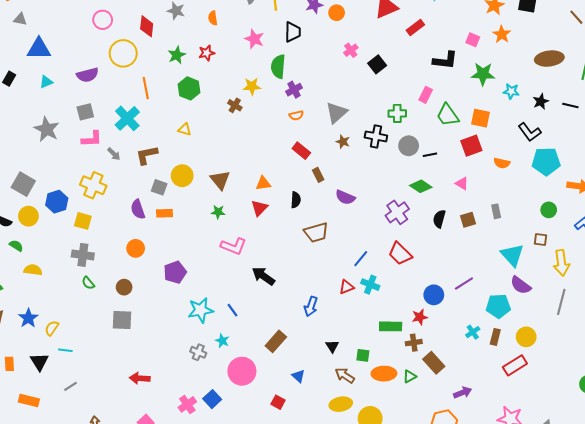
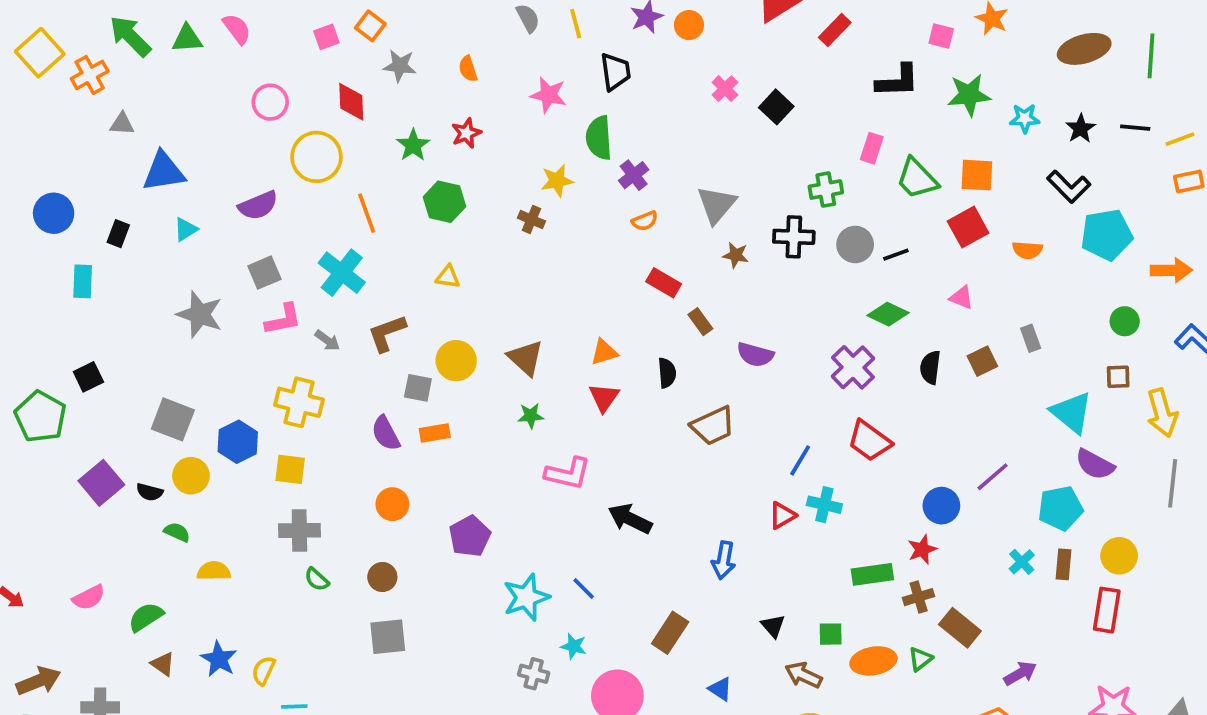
red rectangle: (515, 365) -> (1107, 610), turned -40

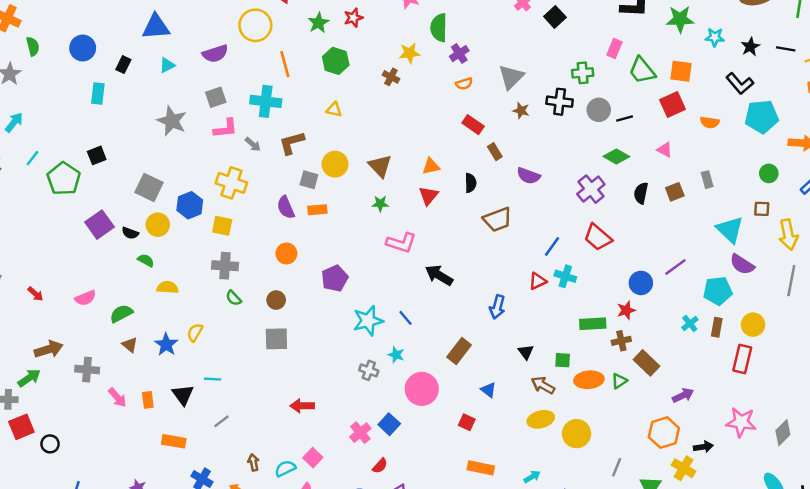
cyan cross: (342, 273) -> (266, 101), turned -36
yellow semicircle: (264, 671) -> (195, 332), moved

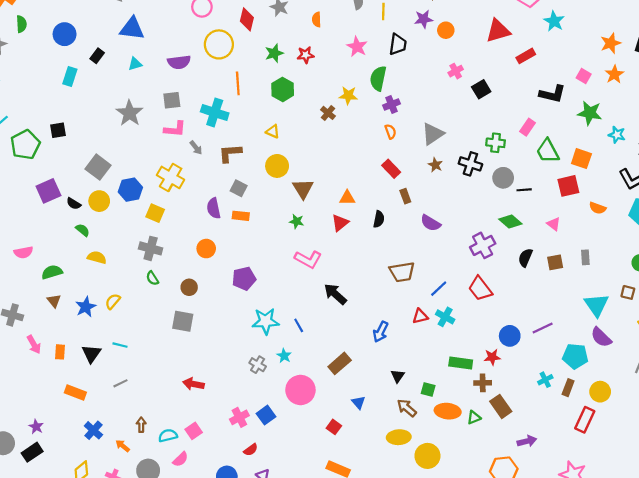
orange semicircle: (464, 84) -> (390, 132), turned -104
yellow circle: (335, 164) -> (277, 166), moved
brown trapezoid: (497, 220) -> (402, 272), moved

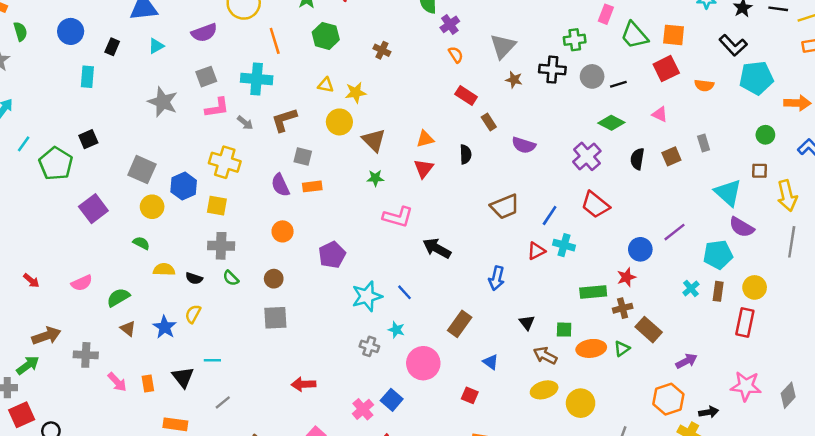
yellow star: (348, 95) -> (356, 93), moved
black semicircle: (74, 204) -> (194, 278), moved

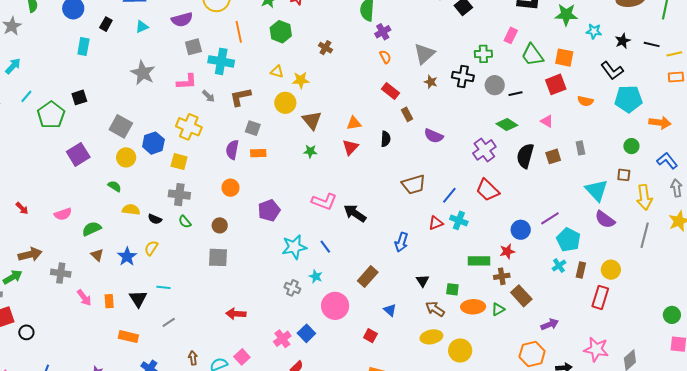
gray square: (206, 77) -> (193, 47), moved
black semicircle: (637, 159) -> (525, 156), size x1.4
purple semicircle: (280, 185) -> (232, 150), turned 30
pink L-shape: (398, 217) -> (324, 202), moved
cyan pentagon: (718, 255) -> (568, 240), moved, turned 30

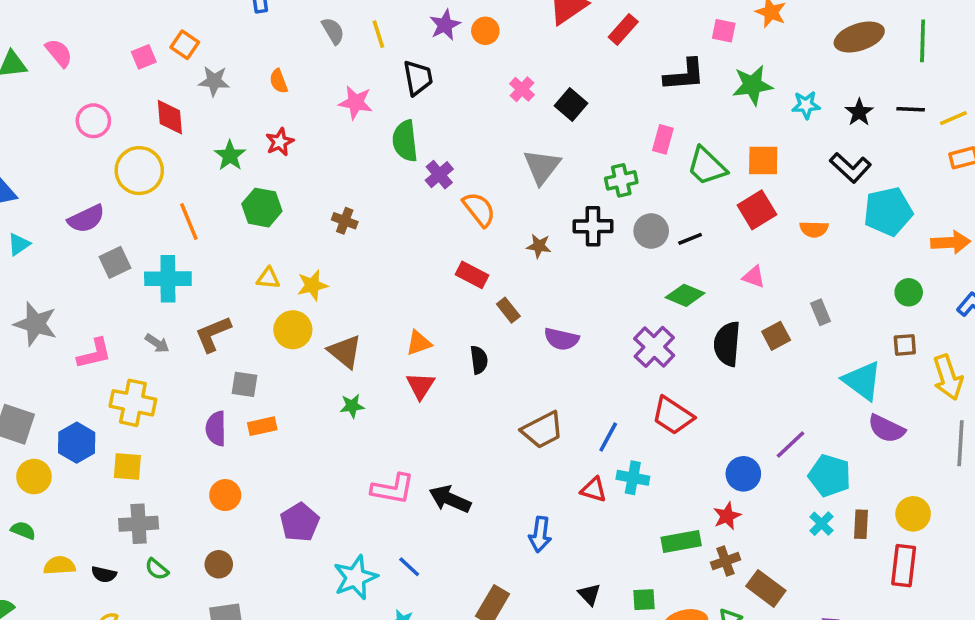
gray triangle: (424, 54) -> (542, 167), moved
orange semicircle: (385, 57) -> (479, 209), moved, size x1.5
pink L-shape: (187, 82) -> (94, 354), moved
red triangle: (436, 223) -> (594, 490), turned 49

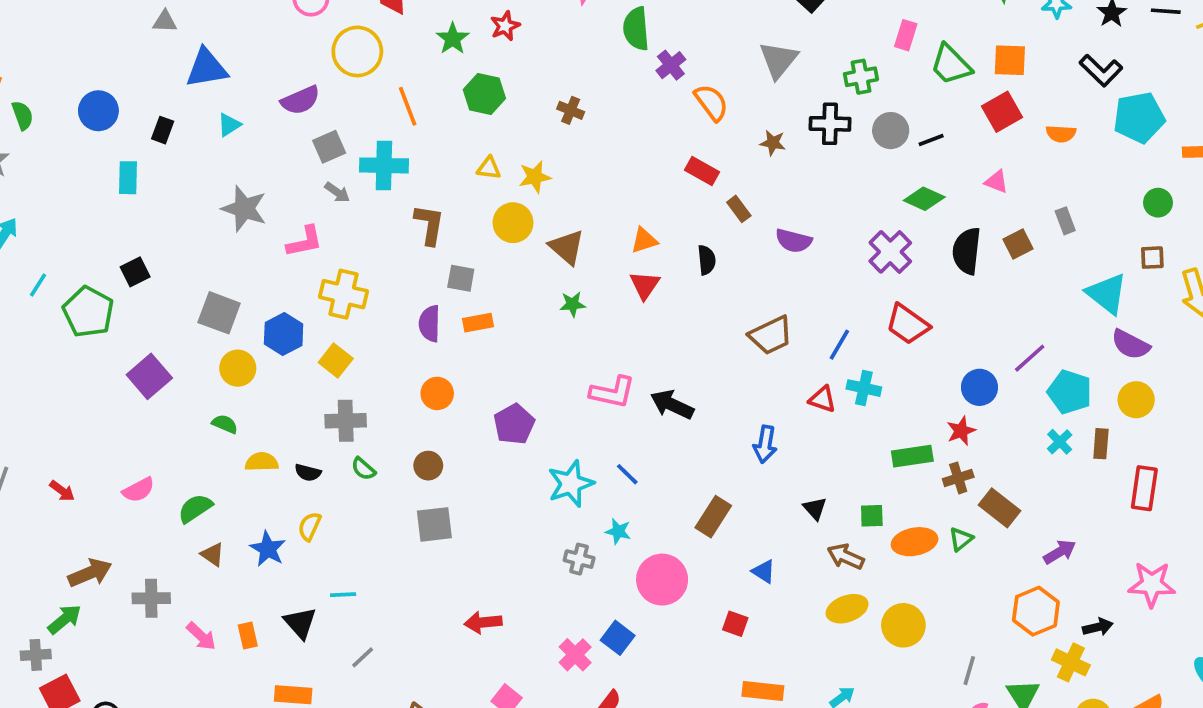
brown L-shape: (213, 334) -> (429, 225), turned 120
gray arrow: (157, 343) -> (337, 192), moved
yellow square: (127, 466) -> (336, 361), turned 32
yellow circle: (913, 514) -> (1136, 400), moved

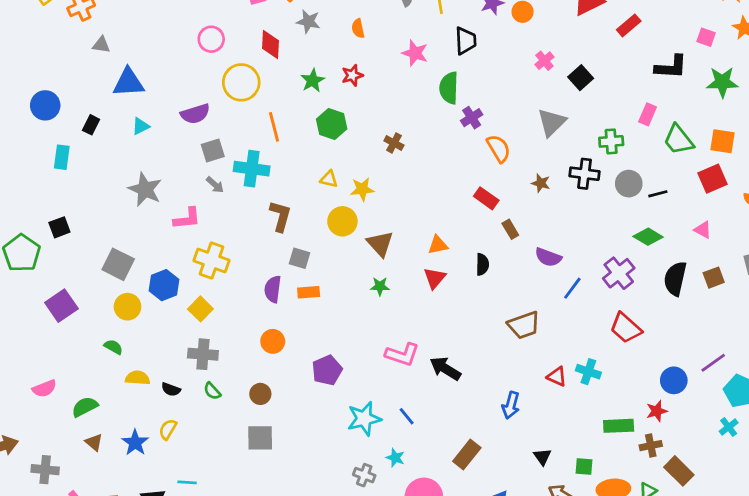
blue line: (839, 345) -> (572, 288), moved

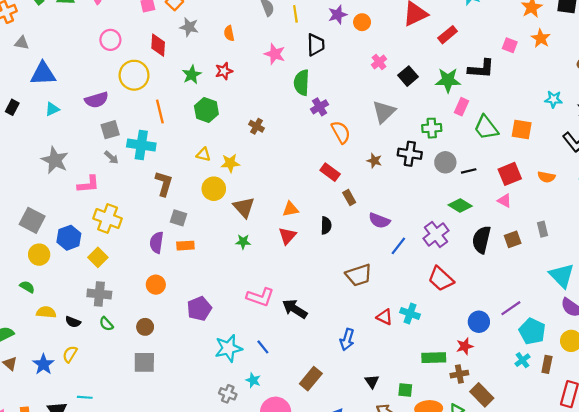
green star: (722, 82) -> (448, 80), moved
red square: (712, 179) -> (510, 174), moved

